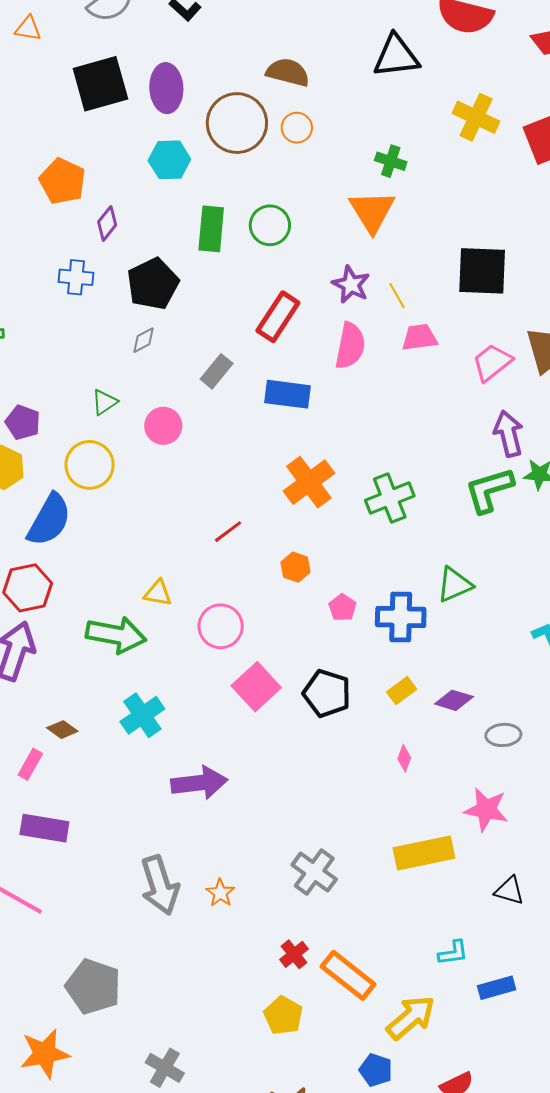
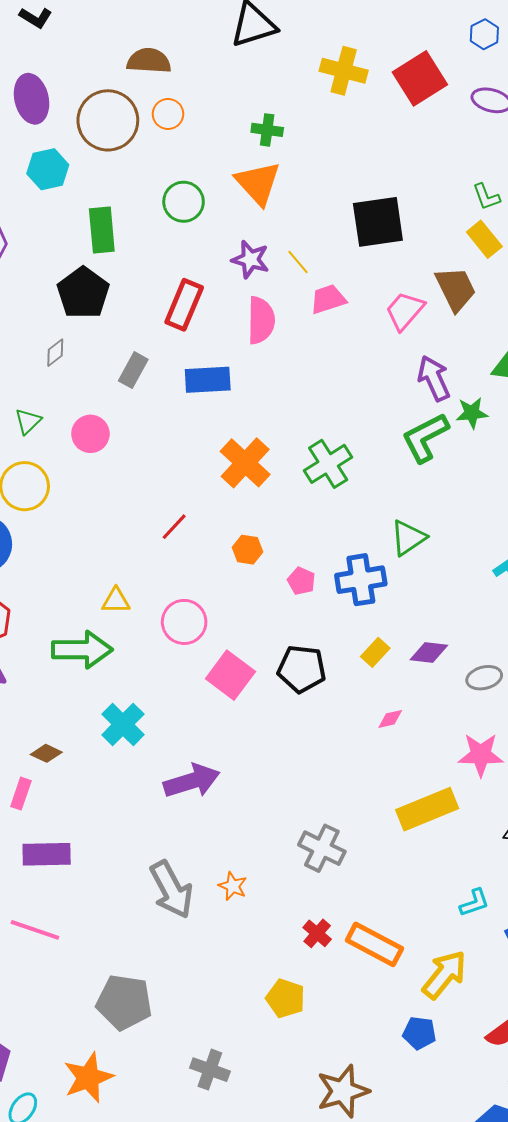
green circle: (270, 225) -> (184, 202), moved
black pentagon: (153, 284) -> (83, 293), moved
pink diamond: (404, 758) -> (390, 719), turned 68
yellow pentagon: (283, 1016) -> (285, 998), moved

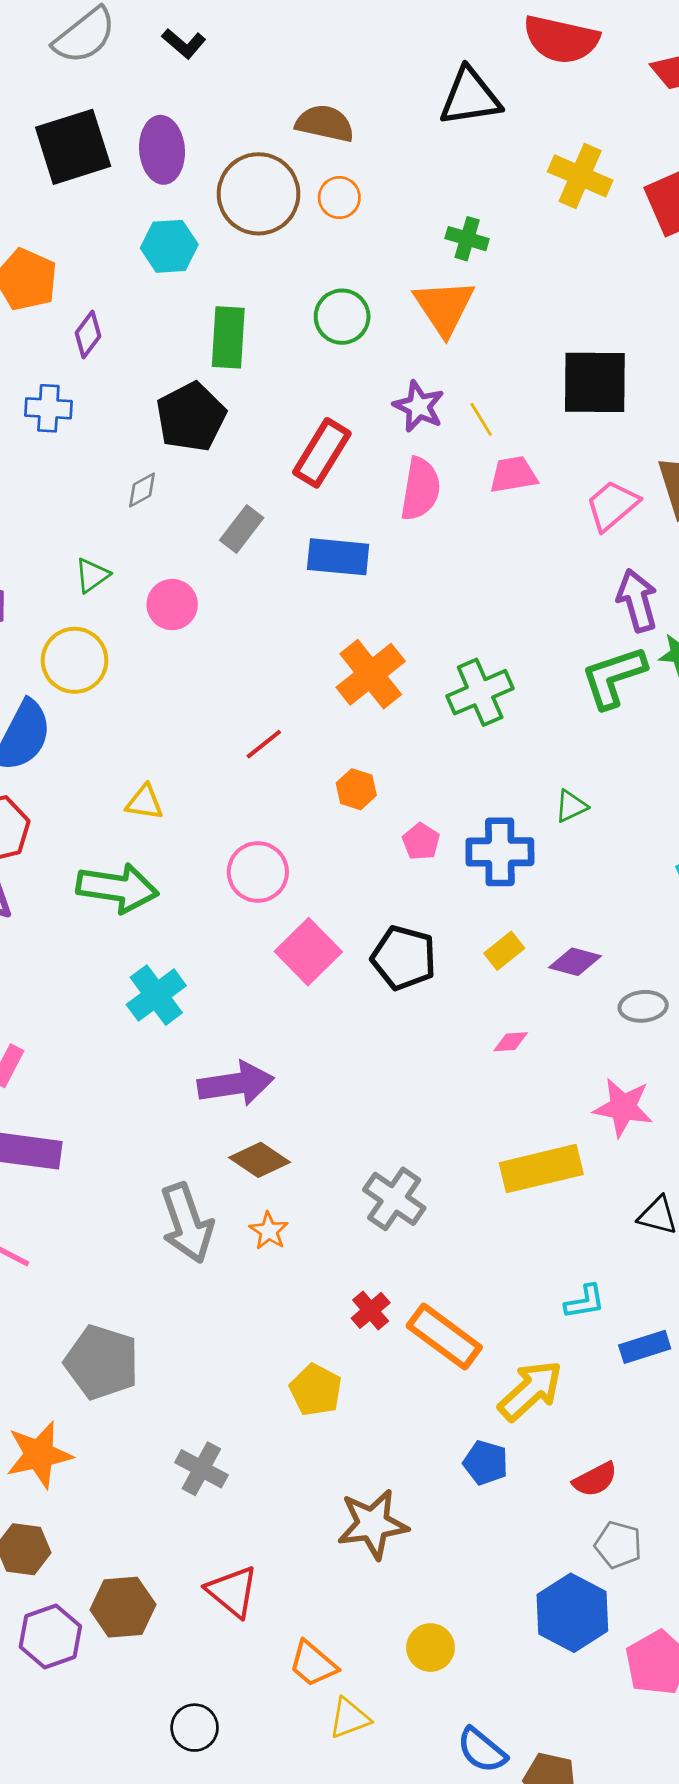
green triangle: (408, 538) -> (571, 806), size x0.7
yellow triangle: (116, 601) -> (144, 802), moved
brown diamond: (46, 753) -> (259, 1160), moved, size x1.4

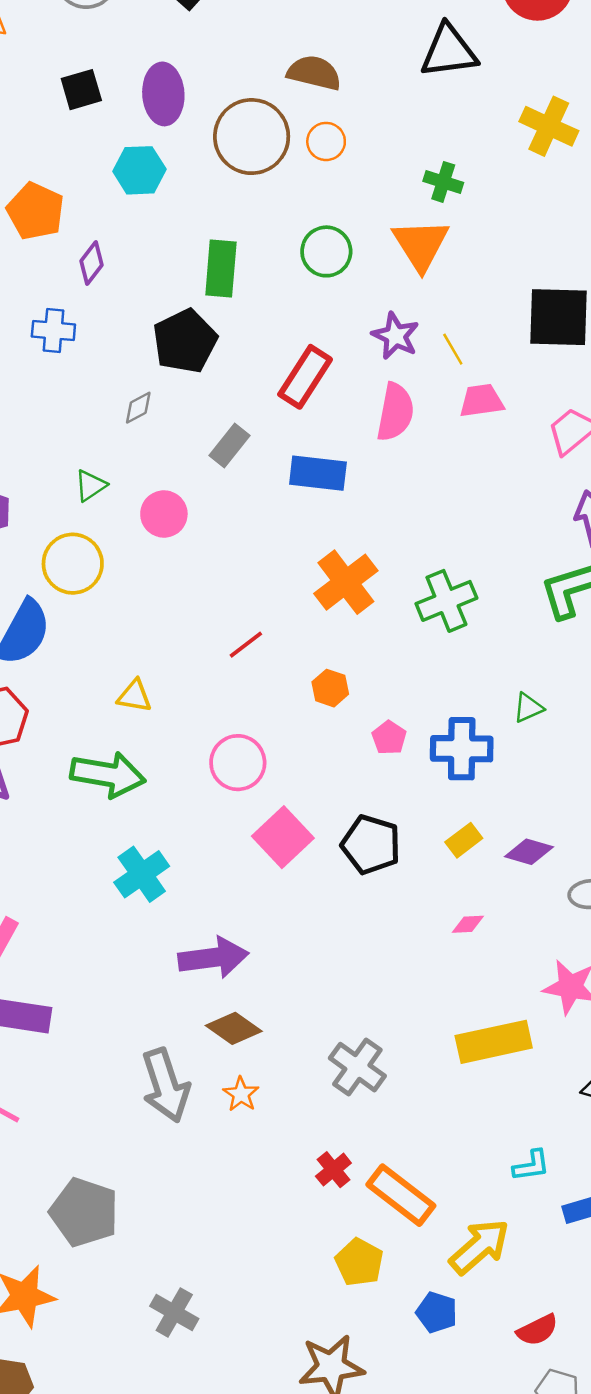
black square: (73, 147) -> (81, 90), size x0.6
cyan hexagon: (169, 246) -> (139, 170), moved
yellow pentagon: (316, 1390) -> (359, 1262), moved

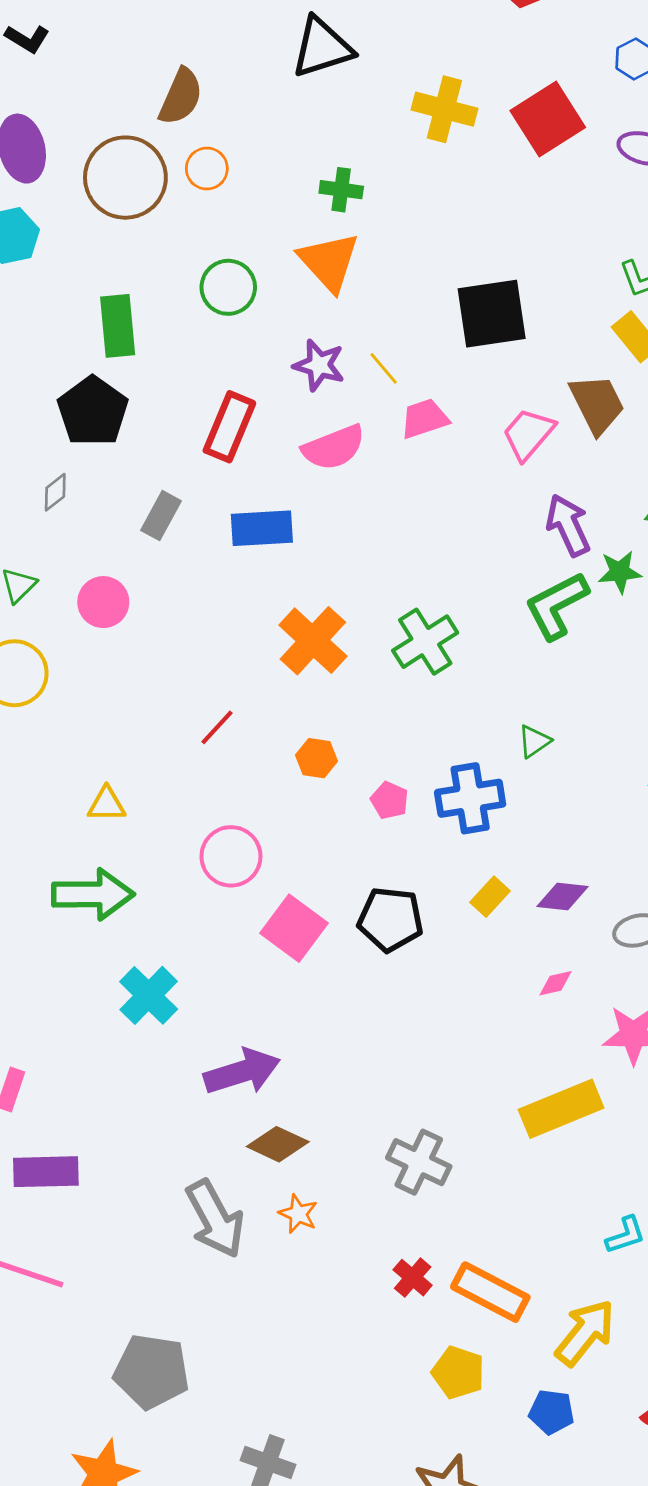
brown semicircle: (314, 73) -> (181, 97), turned 110
pink semicircle: (395, 412) -> (334, 447), turned 68
pink diamond: (468, 924) -> (555, 983), moved

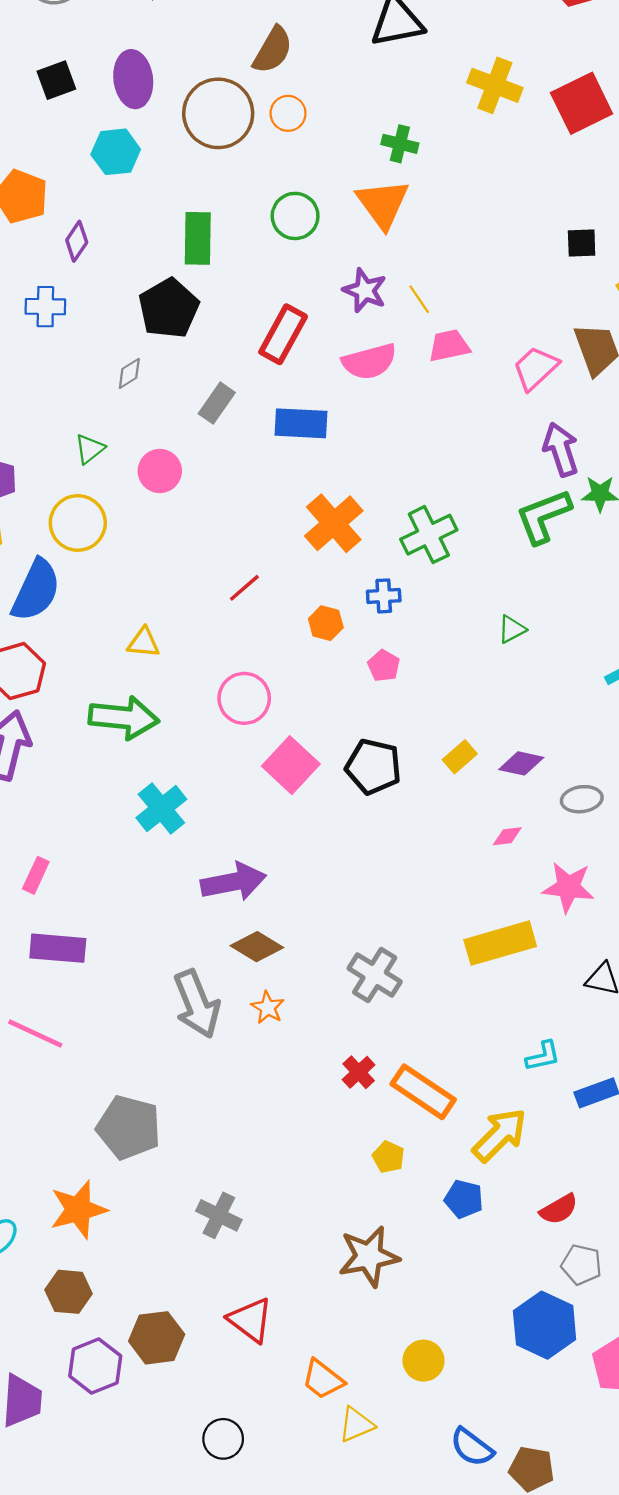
black square: (492, 314) -> (582, 243), moved, size x0.5
blue cross: (470, 798) -> (384, 596), moved, size x0.6
yellow pentagon: (458, 1373) -> (388, 1157), size x0.7

